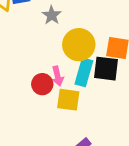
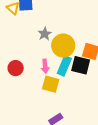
gray star: (52, 15) -> (45, 34), moved
red circle: (42, 84) -> (16, 68), moved

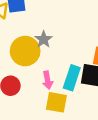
yellow circle: (63, 46) -> (25, 51), moved

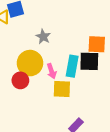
yellow circle: (25, 51) -> (30, 63), moved

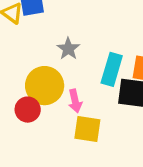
cyan rectangle: (72, 66) -> (112, 69), moved

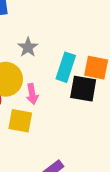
yellow square: (87, 129) -> (20, 121), moved

